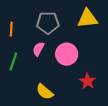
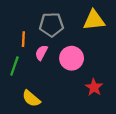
orange line: (11, 29) -> (23, 39), moved
yellow semicircle: (45, 92) -> (31, 98), moved

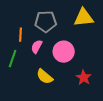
yellow semicircle: (31, 98) -> (45, 77), moved

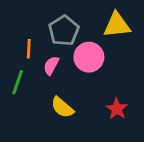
gray pentagon: (46, 22) -> (64, 31), turned -30
pink circle: (64, 52) -> (89, 57), moved

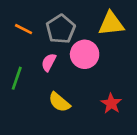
orange line: (29, 49) -> (23, 29), moved, turned -66

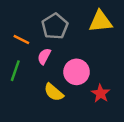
orange line: (23, 29) -> (21, 39), moved
pink circle: (85, 54) -> (77, 72), moved

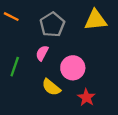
orange line: (21, 39) -> (11, 17), moved
red star: (100, 93) -> (86, 97), moved

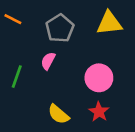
pink circle: (73, 68) -> (99, 78), moved
yellow semicircle: (51, 87) -> (59, 114), moved

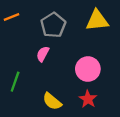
orange line: (13, 19) -> (12, 17), turned -49
green line: (17, 77) -> (15, 82), moved

